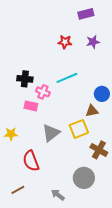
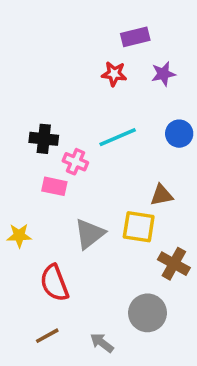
purple rectangle: (86, 14) -> (135, 37), moved
blue circle: (102, 94) -> (179, 134), moved
yellow square: (79, 129) -> (139, 227), turned 30
brown line: (18, 190) -> (47, 336), moved

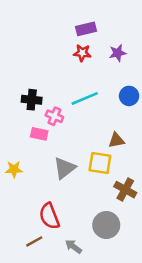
purple rectangle: (135, 37) -> (86, 29), moved
red semicircle: (54, 283) -> (49, 216), moved

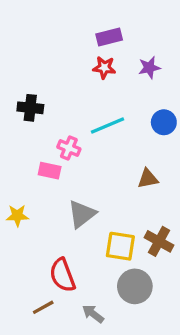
black cross: (32, 100) -> (30, 108), moved
yellow square: (100, 163) -> (120, 246), moved

